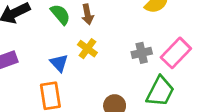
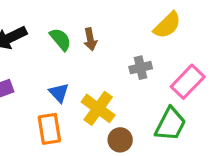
yellow cross: (87, 49) -> (98, 108), moved, size x1.5
gray cross: (142, 53) -> (141, 68), moved

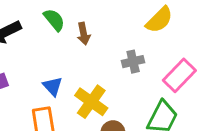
green semicircle: (60, 39) -> (54, 20), moved

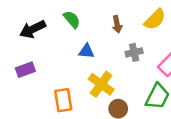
brown arrow: (84, 34) -> (117, 24), moved
blue triangle: (53, 86) -> (86, 51), moved, turned -42

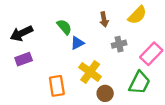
green semicircle: (72, 19) -> (64, 27), moved
black arrow: (33, 29) -> (21, 33), moved
blue triangle: (86, 51) -> (77, 43), turned -32

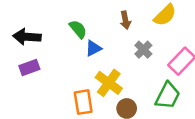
black arrow: (21, 33) -> (27, 37), turned 30
gray cross: (119, 44) -> (143, 50), turned -32
orange rectangle: (57, 86) -> (83, 102), moved

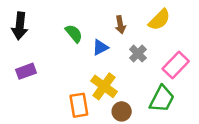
black arrow: (27, 37) -> (20, 26), moved, turned -88
blue triangle: (93, 48) -> (100, 47), moved

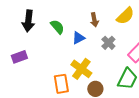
black arrow: (20, 26) -> (28, 21), moved

